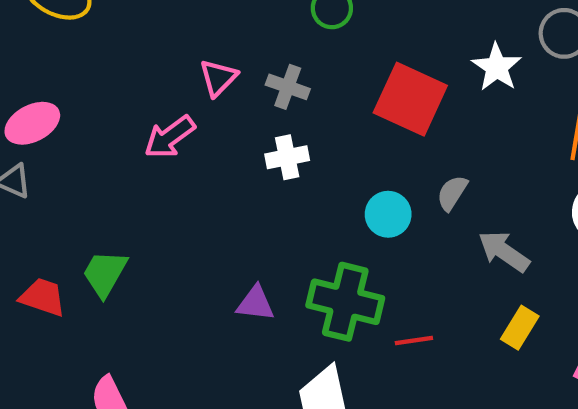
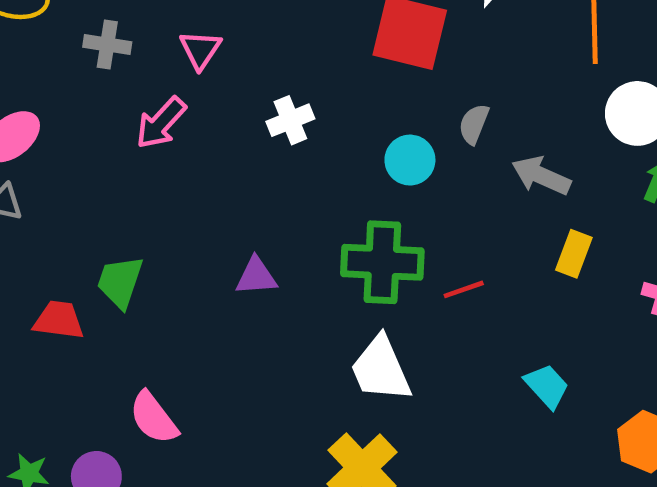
gray cross: (288, 87) -> (107, 44), moved
purple triangle: (255, 303) -> (256, 276), moved

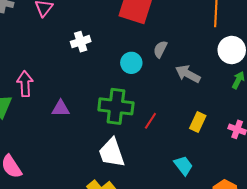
pink arrow: (161, 123) -> (25, 84), moved, turned 130
yellow rectangle: (574, 254) -> (198, 122), moved
red line: (464, 289) -> (150, 121), turned -42

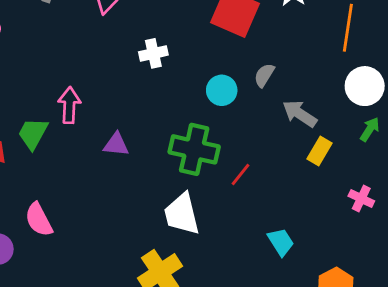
yellow rectangle: (198, 122) -> (319, 151), moved

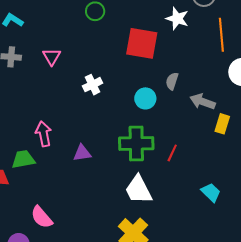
green trapezoid: (33, 134) -> (23, 159), turned 65

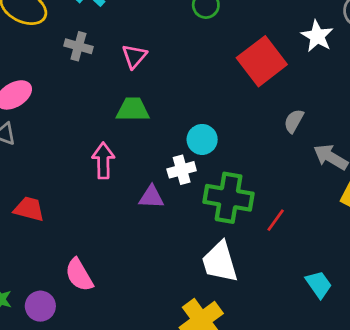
red square: (142, 43) -> (262, 61), turned 32
white cross: (93, 85) -> (182, 170), moved
cyan circle: (145, 98) -> (202, 139), moved
green trapezoid: (23, 159) -> (133, 109), moved

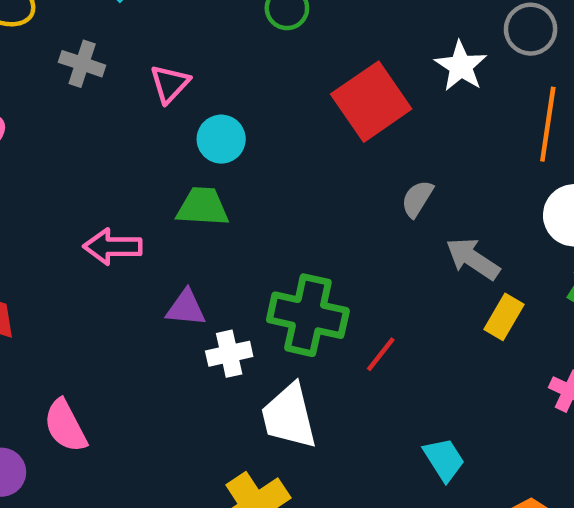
green trapezoid: (133, 109) -> (203, 207), moved
cyan circle: (202, 139) -> (221, 139), moved
pink arrow: (103, 161) -> (113, 247), turned -92
white cross: (182, 170) -> (229, 354), moved

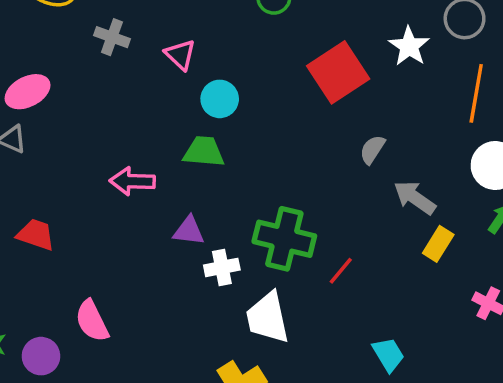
pink triangle: (170, 84) -> (180, 55), turned -32

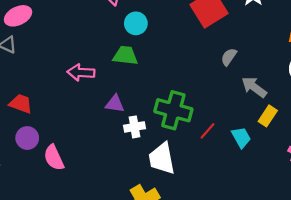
cyan trapezoid: (388, 355) -> (241, 137), moved
purple circle: (41, 356) -> (27, 138), moved

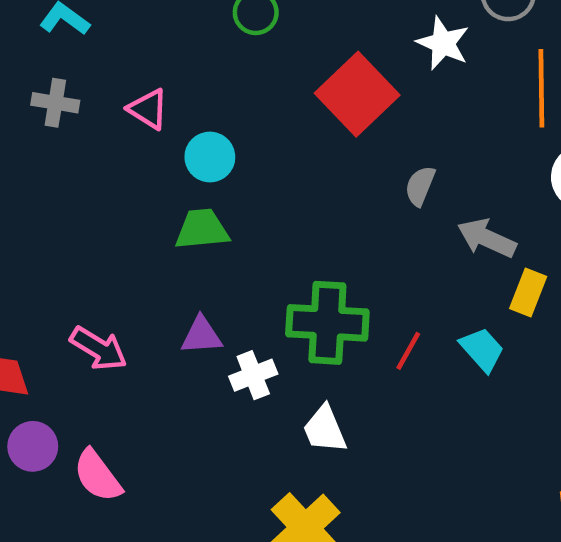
pink arrow: (81, 73) -> (99, 349), moved, turned -140
white trapezoid: (162, 158) -> (325, 429), size x0.7

